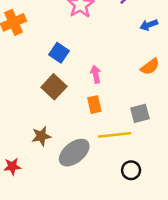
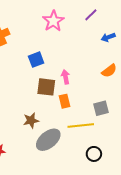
blue square: (59, 53) -> (36, 60), turned 35
brown square: (54, 87) -> (46, 87), moved, turned -36
brown star: (41, 136) -> (31, 120), moved

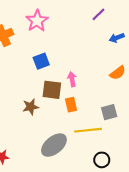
pink star: (53, 21) -> (37, 21), moved
brown star: (31, 120) -> (31, 107), moved

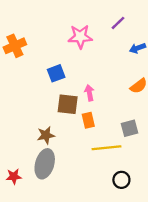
pink star: (37, 21) -> (80, 37), moved, turned 30
brown star: (31, 107) -> (46, 135), moved
gray ellipse: (54, 145) -> (45, 164), moved, turned -35

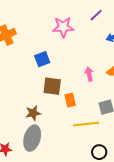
pink arrow: (89, 93) -> (89, 74), moved

